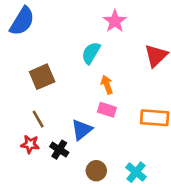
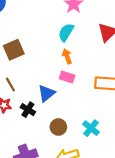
cyan semicircle: (91, 53) -> (66, 32), moved

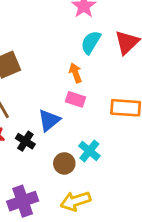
cyan semicircle: (66, 32) -> (91, 42), moved
cyan cross: (91, 128) -> (89, 151), moved

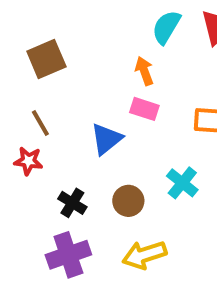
black cross: (25, 141) -> (72, 203), moved
cyan cross: (89, 151) -> (182, 183), moved

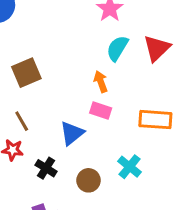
black cross: (72, 203) -> (46, 168), moved

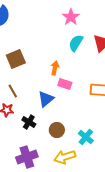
orange arrow: (101, 82) -> (55, 68), moved, turned 32
cyan cross: (130, 167) -> (86, 137), moved

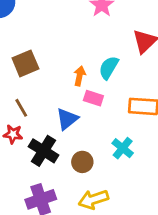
cyan semicircle: (76, 43) -> (109, 68), moved
black cross: (29, 122) -> (43, 151), size x1.5
cyan cross: (86, 137) -> (123, 148), moved

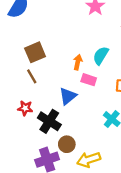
brown line: (21, 108) -> (32, 76), moved
brown circle: (82, 162) -> (67, 144), moved

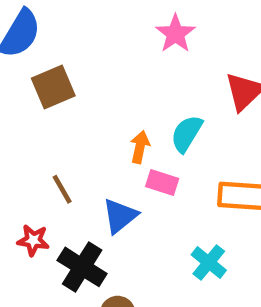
brown square: (35, 52) -> (53, 87), moved
brown line: (32, 76) -> (62, 189), moved

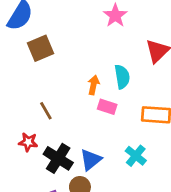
cyan semicircle: (187, 134) -> (122, 77), turned 140
blue triangle: (120, 216) -> (91, 160), moved

